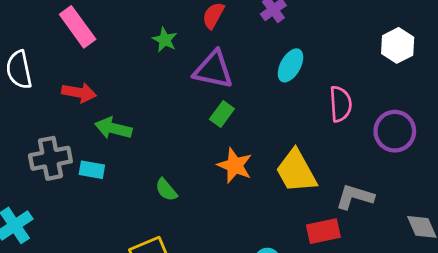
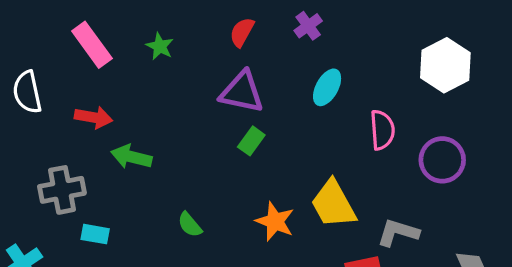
green star: (165, 40) -> (160, 46), moved
white hexagon: (398, 45) -> (445, 65), size x1.4
orange star: (235, 165) -> (275, 221), moved
cyan rectangle: (92, 170) -> (95, 234), moved

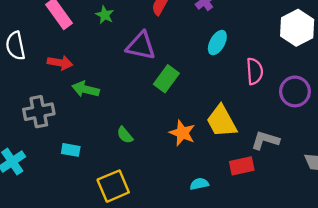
purple triangle: (242, 92) -> (141, 46), moved
green rectangle: (251, 141) -> (166, 79), size x1.4
cyan rectangle: (95, 234) -> (71, 150), moved

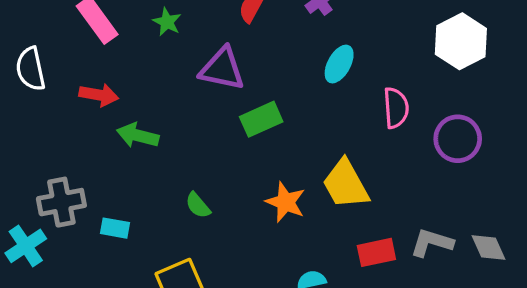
green rectangle: (166, 79) -> (261, 119), turned 30
gray cross: (39, 112) -> (61, 202), moved
gray L-shape: (265, 140) -> (432, 243), moved

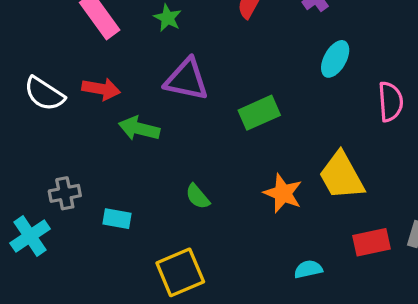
white semicircle: (31, 69) -> (44, 94), moved, turned -45
purple triangle: (222, 69) -> (187, 80), moved
gray cross: (61, 202) -> (65, 193), size x0.7

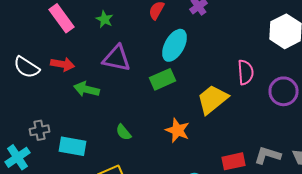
cyan ellipse: (335, 59) -> (174, 45), moved, size x1.4
yellow trapezoid: (341, 176) -> (212, 99), moved, turned 80
cyan rectangle: (117, 219) -> (72, 146), size x1.5

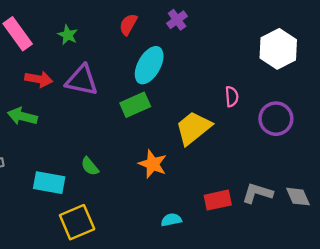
red arrow: (62, 64) -> (39, 79), moved
pink semicircle: (246, 72) -> (232, 97), size x0.7
green arrow: (86, 89) -> (22, 116), moved
cyan rectangle: (72, 146) -> (49, 183), moved

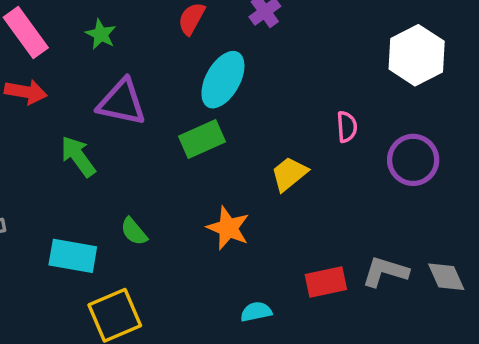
red arrow: (39, 79) -> (26, 92), moved
green arrow: (22, 116) -> (78, 156), moved, turned 40
yellow trapezoid: (193, 128) -> (289, 174), size x0.7

